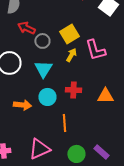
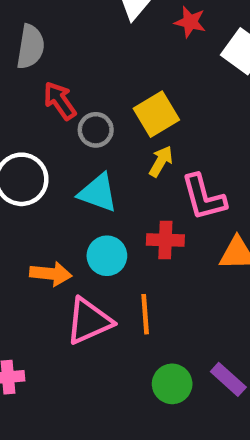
red arrow: (26, 28) -> (60, 101), turned 30
pink L-shape: (95, 50) -> (204, 197), moved
cyan triangle: (43, 69) -> (98, 193), turned -42
pink triangle: (39, 149) -> (89, 321), moved

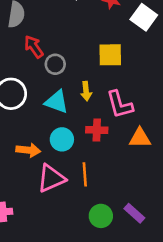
yellow square: (156, 114) -> (110, 55), moved, turned 30
yellow arrow: (161, 161) -> (86, 91), moved, turned 144

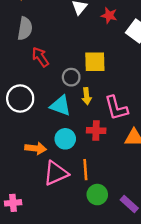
yellow square: (110, 55) -> (95, 62), moved
gray circle: (55, 64) -> (71, 77), moved
green circle: (101, 216) -> (97, 195), moved

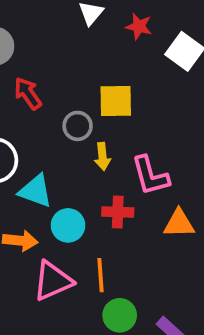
cyan triangle: (60, 106) -> (35, 191), moved

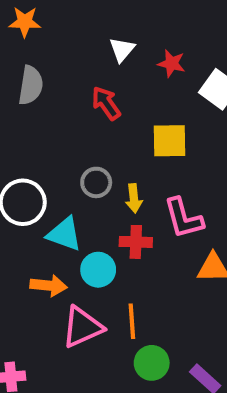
red arrow: (28, 93) -> (106, 103), moved
yellow square: (116, 101) -> (170, 141), moved
gray circle: (78, 126) -> (96, 182), moved
red cross: (118, 212) -> (136, 242), moved

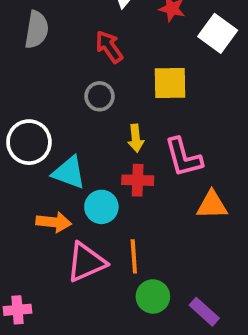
gray circle: (96, 182) -> (100, 96), moved

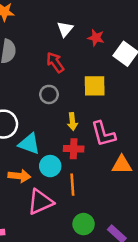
orange line: (134, 256) -> (72, 185), moved

